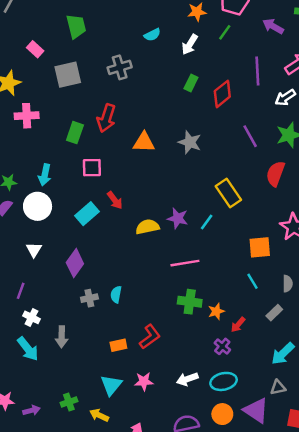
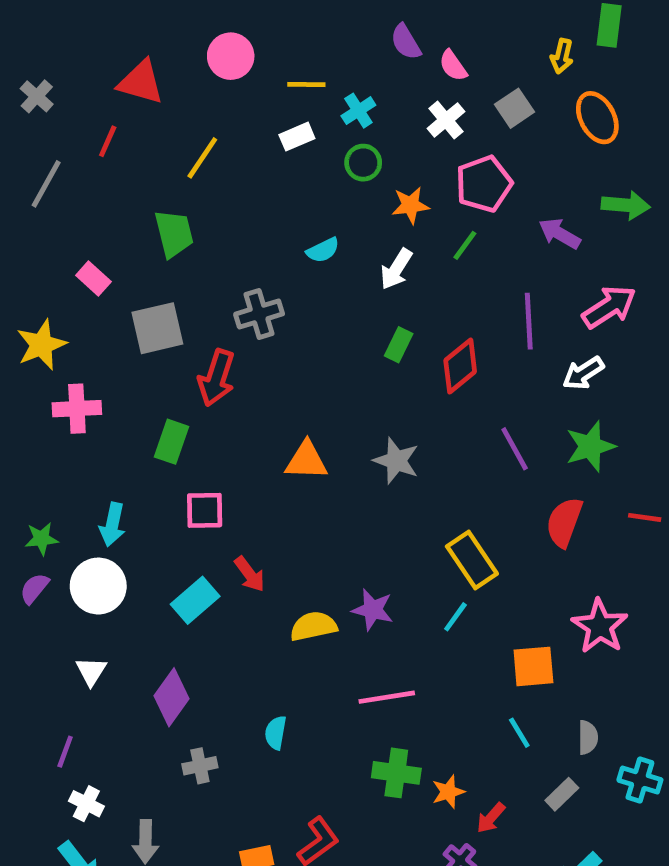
red arrow: (106, 118) -> (216, 378), moved
cyan line: (207, 222) -> (455, 617), moved
cyan semicircle: (116, 294) -> (276, 733), moved

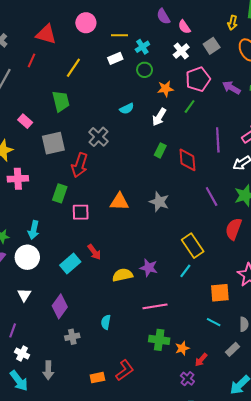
purple arrow: (559, 234) -> (231, 88), moved
gray cross: (259, 314) -> (98, 137), turned -30
red diamond: (460, 366) -> (187, 160), turned -55
pink square: (205, 510) -> (81, 212), moved
cyan line: (519, 733) -> (214, 322), turned -32

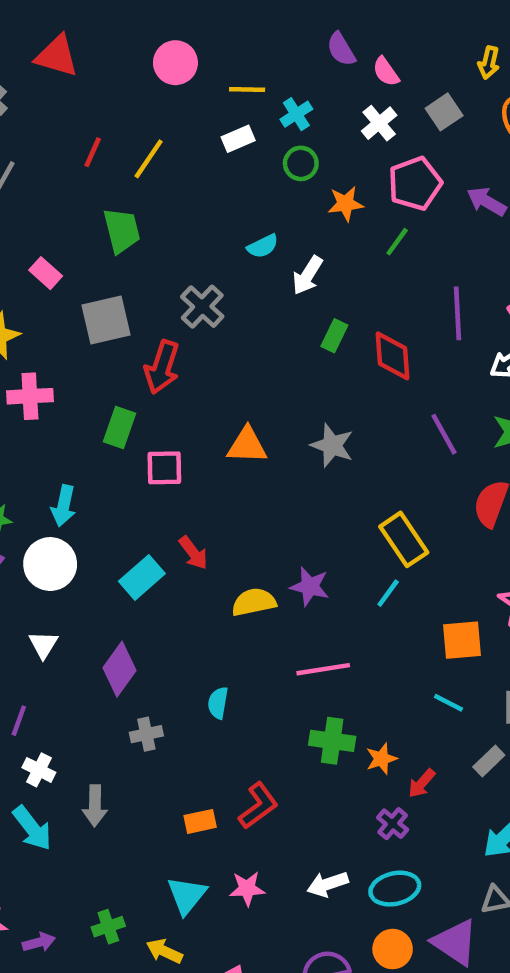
red triangle: (46, 34) -> (57, 56), moved
red line: (31, 60) -> (93, 152), moved
white arrow: (159, 117) -> (308, 275), moved

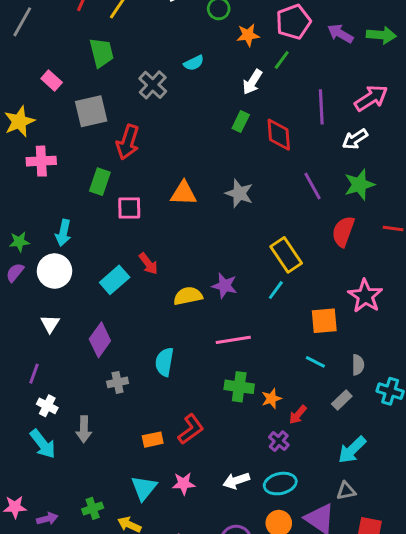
white arrow: (308, 275) -> (252, 82), moved
gray cross: (202, 307) -> (153, 85), moved
cyan semicircle: (218, 703) -> (164, 362), size x1.4

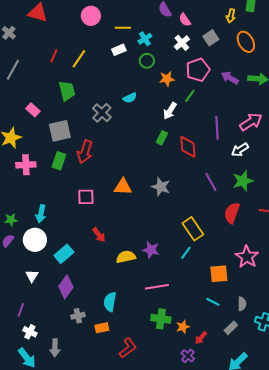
green rectangle: (100, 182) -> (59, 161), moved
cyan rectangle: (115, 280) -> (64, 254), moved
orange rectangle: (153, 440) -> (102, 328), moved

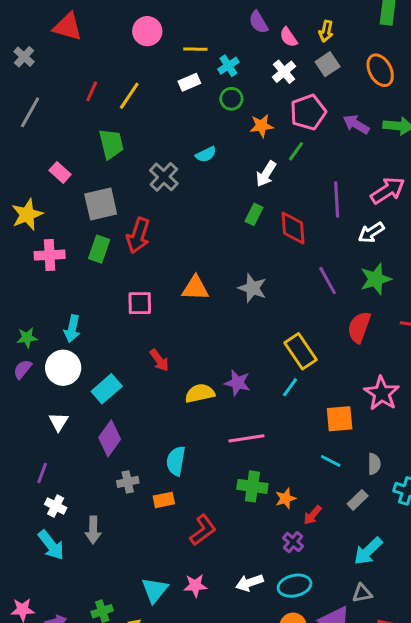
yellow arrow: (231, 16) -> (326, 31), moved

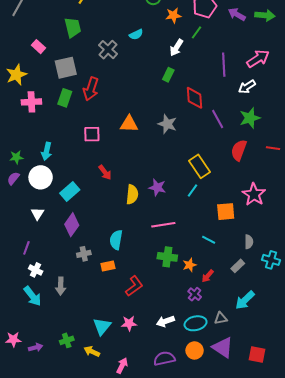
red diamond: (293, 228) -> (195, 98), moved
yellow semicircle: (200, 393) -> (132, 194), turned 108
cyan line: (331, 461) -> (209, 240), moved
gray triangle: (362, 593) -> (221, 318), moved

